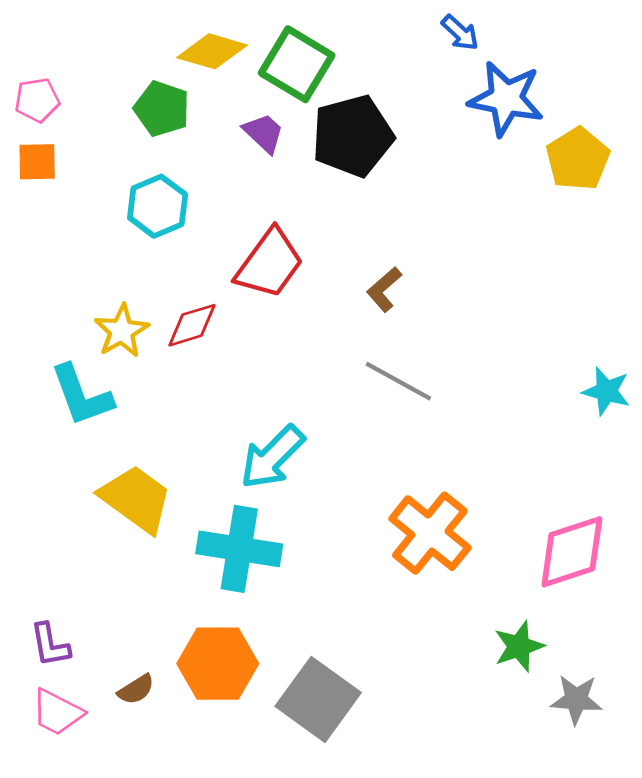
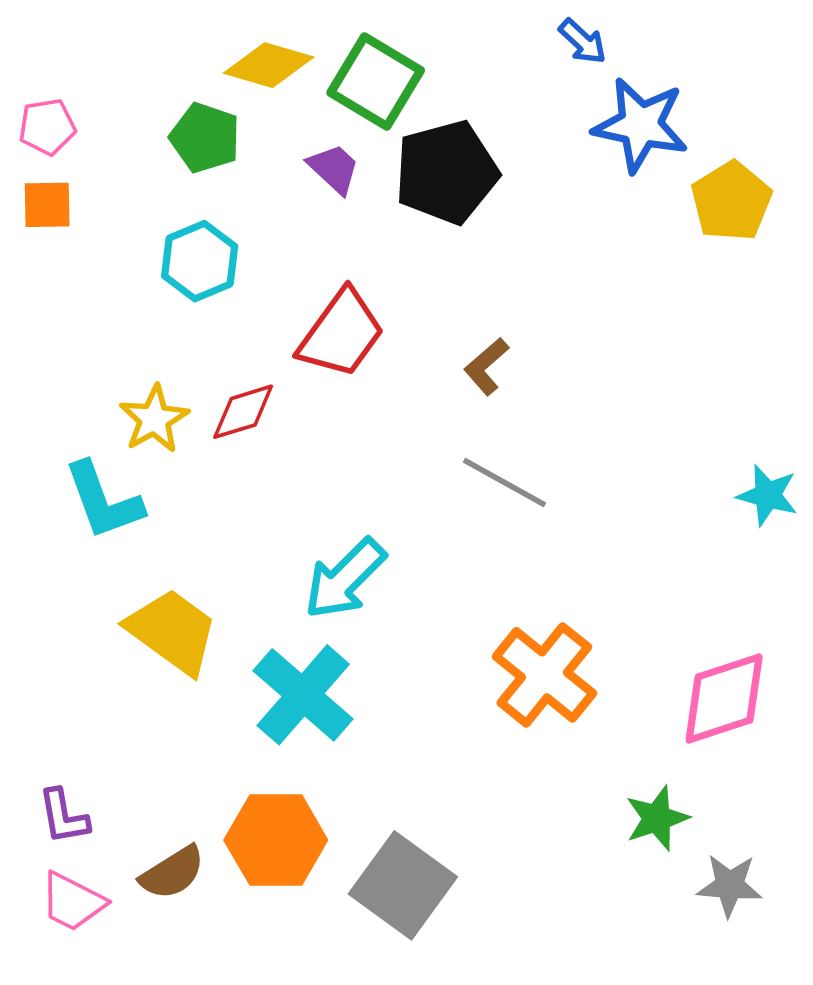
cyan cross: (239, 549) -> (303, 695), turned 32
brown semicircle: (136, 689) -> (172, 873), size x1.4

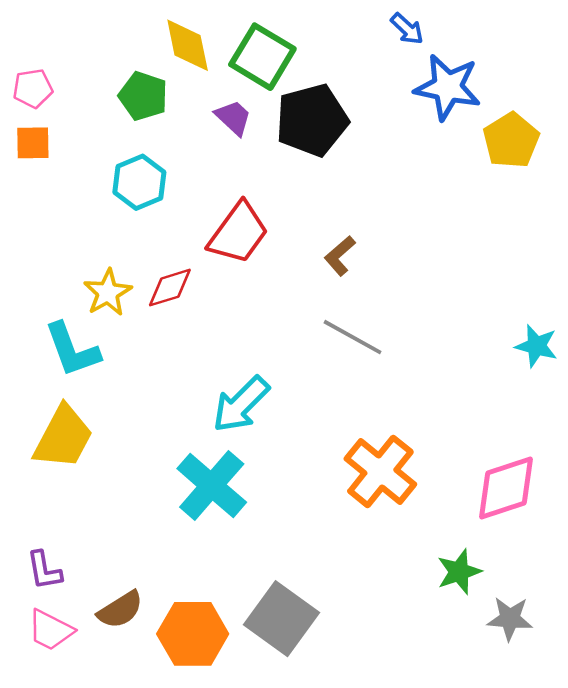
yellow diamond: (269, 65) -> (188, 45), turned 62
yellow trapezoid: (172, 631) -> (63, 437), moved, turned 82
orange hexagon: (276, 840) -> (193, 634), moved

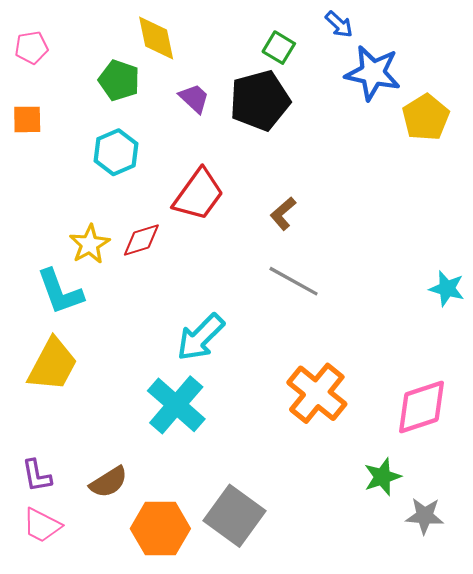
green square: (262, 57) -> (279, 48), moved, size x0.6
pink pentagon: (33, 88) -> (31, 48), moved
brown semicircle: (120, 610) -> (109, 482), moved

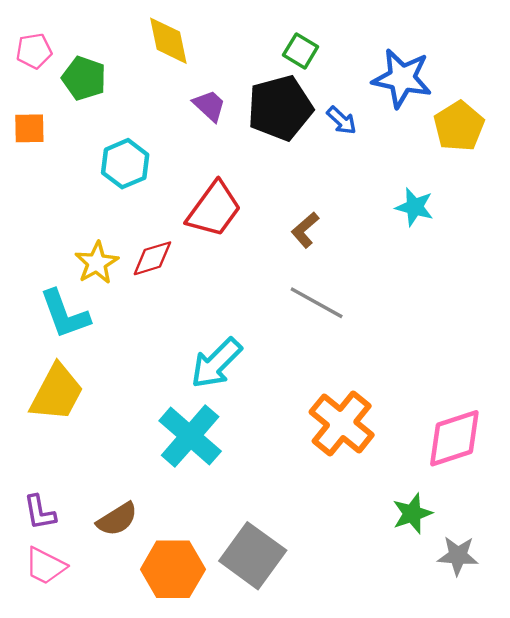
blue arrow: (339, 24) -> (342, 120), moved
green pentagon: (119, 80) -> (84, 78), moved
cyan star: (447, 289) -> (415, 207), moved

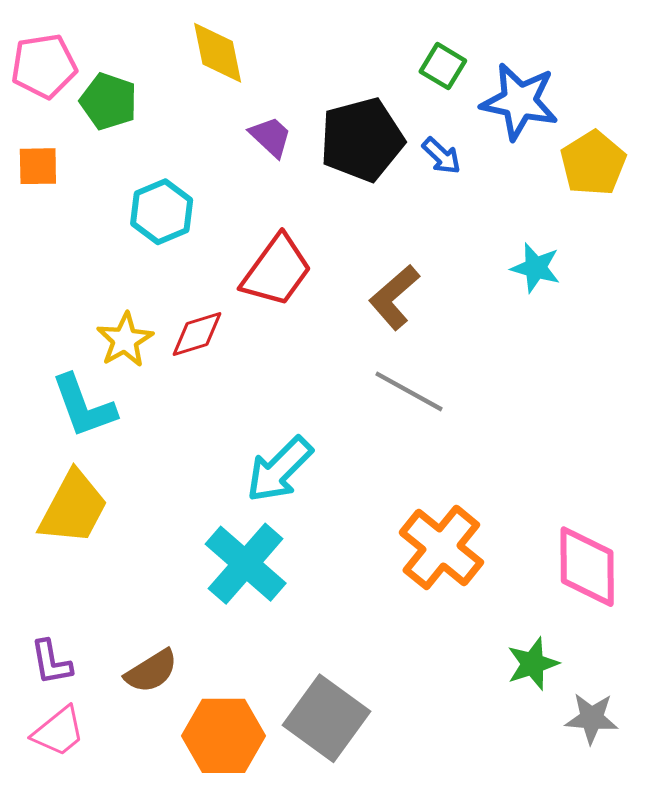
pink pentagon: (34, 51) -> (44, 66), size x1.4
green square: (301, 51) -> (443, 66), moved
brown L-shape: (305, 230) -> (394, 297), size x1.4
pink diamond: (454, 438) -> (587, 567), turned -72
pink trapezoid: (45, 566) -> (59, 732), turned -66

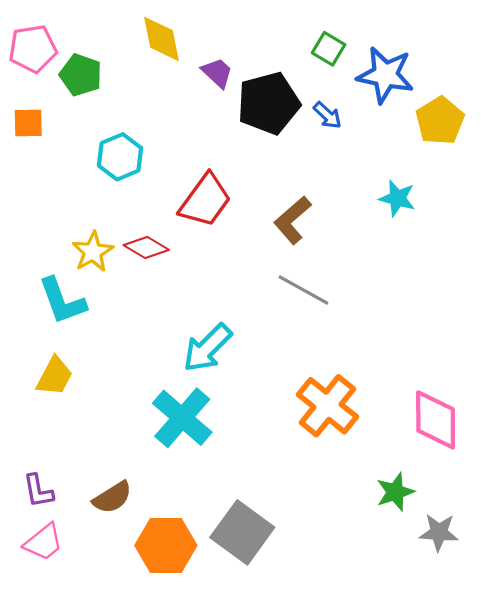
purple trapezoid: (271, 137) -> (217, 73), moved
red diamond: (197, 334) -> (146, 247), turned 48
yellow trapezoid: (73, 508) -> (55, 376), size x0.7

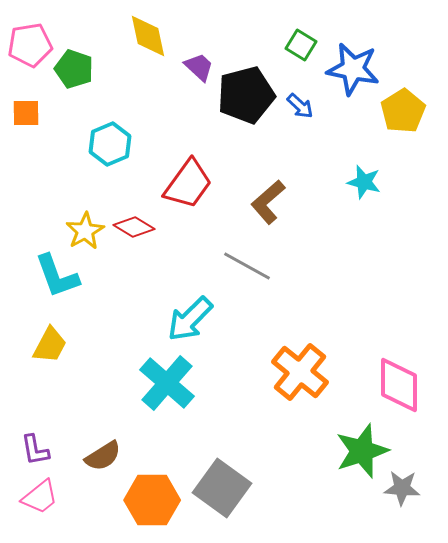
gray line: (303, 290) -> (247, 266), moved
green star: (395, 492) -> (362, 451), size x1.5

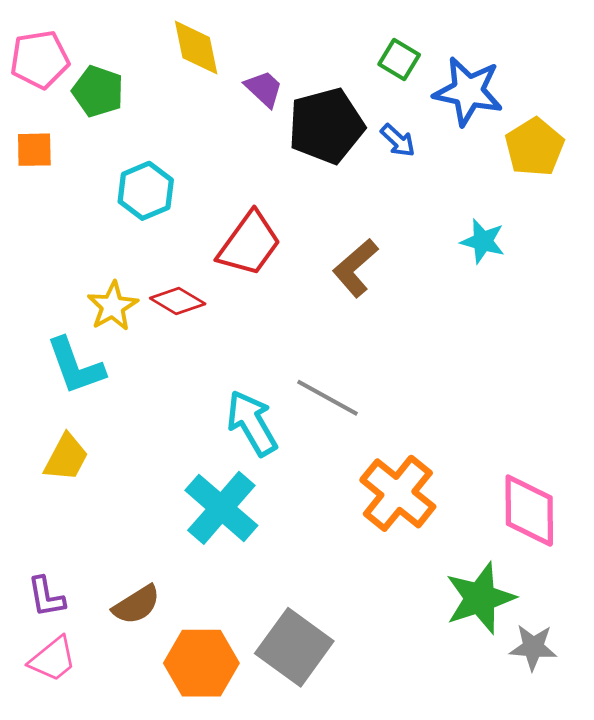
gray line: (247, 266) -> (328, 398), moved
cyan arrow: (190, 319) -> (252, 423), turned 105

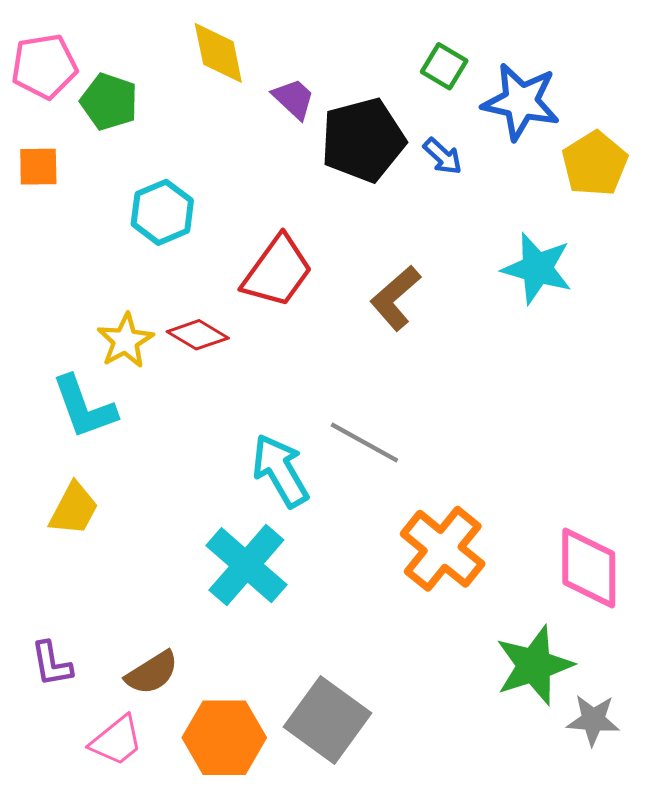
cyan star: (483, 241) -> (537, 268), size x1.4
pink trapezoid: (53, 659) -> (117, 741), moved

